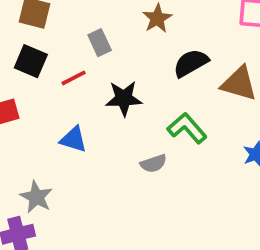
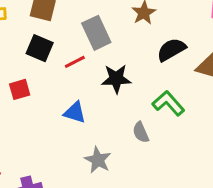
gray rectangle: (100, 43) -> (96, 33), size x1.5
gray semicircle: (154, 164) -> (141, 132), turned 85
gray star: (36, 197) -> (98, 160), moved

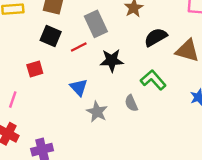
blue triangle: (75, 112) -> (79, 87), turned 30
gray star: (98, 160) -> (97, 112), moved

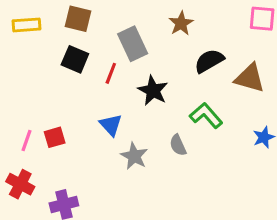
red line: (79, 47) -> (111, 73), turned -42
black star: (112, 60) -> (153, 91), turned 30
red square: (35, 69) -> (55, 137), moved

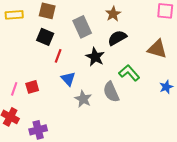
black semicircle: (209, 61) -> (117, 38), moved
red line: (111, 73) -> (58, 56), moved
gray semicircle: (178, 145) -> (111, 92), size x1.5

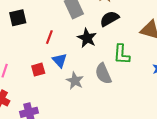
black square: (45, 37) -> (18, 18), moved, turned -36
green L-shape: (129, 73) -> (122, 54), turned -135
red square: (32, 87) -> (38, 70), moved

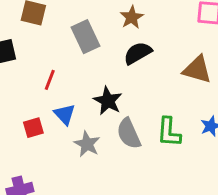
black star: (87, 38) -> (108, 101), moved
green L-shape: (122, 54) -> (169, 132), moved

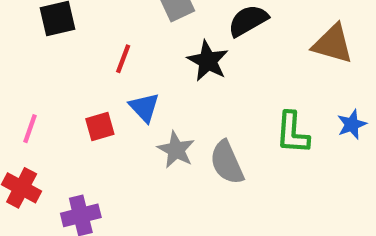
black star: (108, 101) -> (208, 61), moved
gray semicircle: (129, 134) -> (227, 162), moved

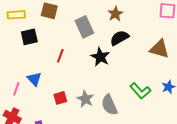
blue triangle: (144, 107) -> (34, 79), moved
red square: (100, 126) -> (60, 98), moved
green L-shape: (292, 133) -> (140, 91), turned -45

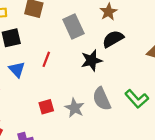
black star: (100, 57) -> (91, 60), turned 30
blue triangle: (34, 79) -> (17, 69), moved
gray semicircle: (109, 105) -> (102, 99), moved

